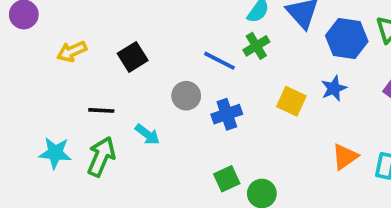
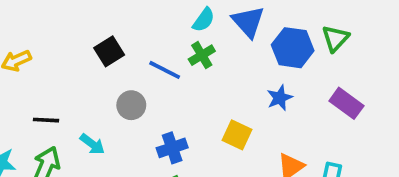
black square: (133, 57) -> (109, 51), moved
yellow square: (291, 101) -> (237, 135), moved
blue cross: (227, 114) -> (172, 148), moved

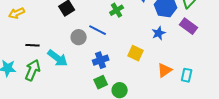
blue line: (165, 70) -> (98, 30), moved
purple rectangle: (346, 103) -> (189, 26), moved
cyan arrow: (92, 144) -> (58, 58), size x1.5

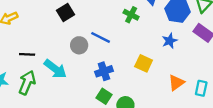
green cross: (117, 10) -> (131, 15), moved, turned -32
green square: (101, 82) -> (104, 96), turned -32

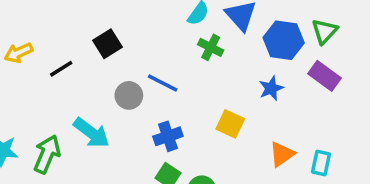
black line: (27, 54) -> (61, 69), moved, turned -35

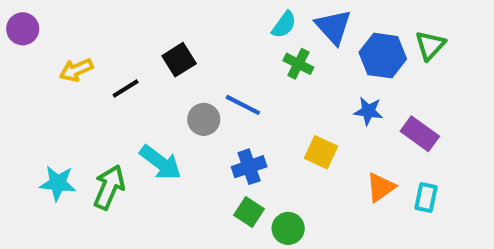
purple rectangle: (325, 76) -> (420, 134), moved
blue star: (271, 88) -> (368, 111), turned 30

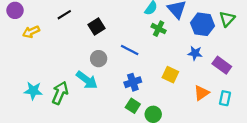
yellow arrow: (76, 70) -> (31, 32), moved
black line: (126, 88) -> (64, 15), moved
gray circle: (204, 119) -> (99, 59), moved

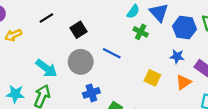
gray circle: (99, 59) -> (81, 62), size x1.5
cyan arrow: (87, 80) -> (46, 68), moved
blue cross: (133, 82) -> (91, 93), moved
orange triangle: (201, 93) -> (183, 82), moved

